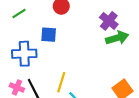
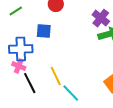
yellow line: (61, 82) -> (56, 76), turned -42
pink cross: (17, 87) -> (19, 66), moved

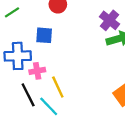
pink cross: (19, 66) -> (37, 71), moved, turned -32
cyan line: (71, 93) -> (49, 106), moved

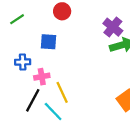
blue cross: (18, 56) -> (23, 62), size x0.6
black line: (28, 95) -> (33, 100), turned 55

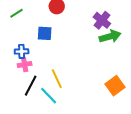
pink cross: (42, 77) -> (25, 65), moved

